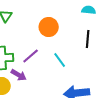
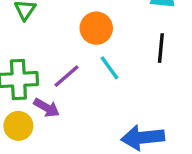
cyan line: (60, 60) -> (110, 68), moved

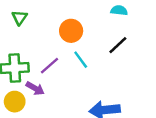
black line: (161, 48) -> (118, 45), turned 42

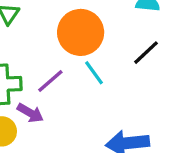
orange circle: (71, 31) -> (81, 32), size x1.4

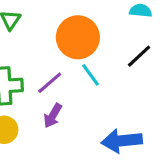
purple arrow: (30, 113) -> (53, 116), moved, turned 90

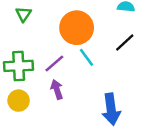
purple arrow: (53, 116) -> (57, 89), turned 132
blue arrow: (122, 141) -> (111, 109), turned -92

